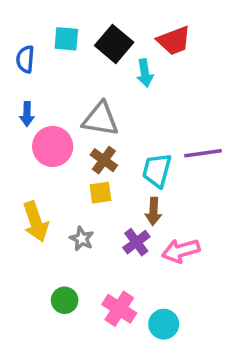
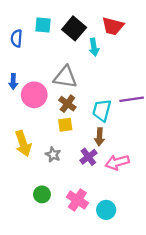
red trapezoid: (174, 41) -> (113, 26), turned 35
blue arrow: (27, 114) -> (13, 82), moved

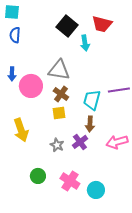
cyan square: (43, 25) -> (12, 12), moved
gray star: (53, 155) -> (57, 145), moved
pink arrow: (117, 162) -> (117, 142), moved

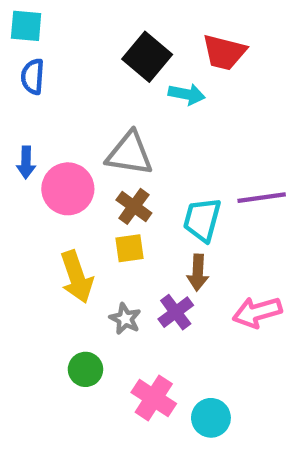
cyan arrow: (85, 43) -> (187, 94), turned -70
yellow arrow: (21, 130) -> (77, 277), moved
green circle: (38, 176) -> (85, 369), moved

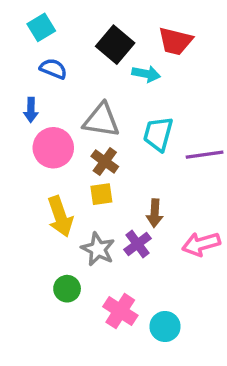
cyan square: (26, 26) -> (41, 27), moved, turned -36
blue semicircle: (33, 77) -> (53, 69), moved, turned 108
blue arrow: (26, 162) -> (31, 110), moved
cyan trapezoid: (202, 220) -> (158, 134), moved
gray star: (125, 319) -> (98, 249), size x1.4

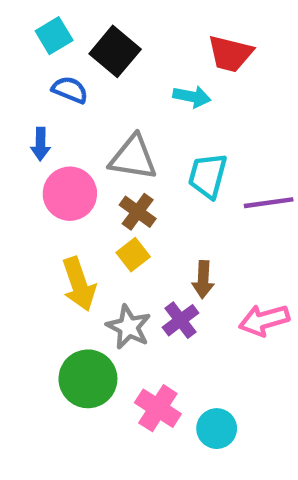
black square: (115, 45) -> (115, 51), moved
yellow square: (101, 194) -> (133, 255), turned -30
green circle: (67, 289) -> (88, 379), size x1.6

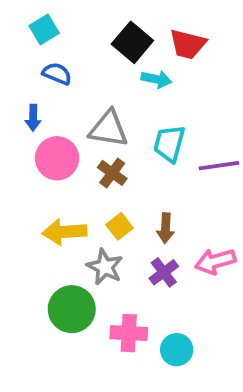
black square: (115, 51) -> (132, 42), moved
yellow square: (133, 255) -> (120, 226), moved
yellow arrow: (79, 284) -> (64, 232), turned 105
purple cross: (181, 320) -> (164, 272), moved
pink cross: (158, 408) -> (129, 333), turned -30

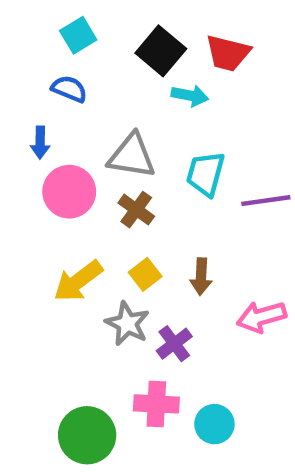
cyan square: (44, 29) -> (78, 35), moved
yellow arrow: (64, 232) -> (78, 281), turned -33
purple cross: (164, 272) -> (174, 344), moved
green circle: (72, 309) -> (87, 435), moved

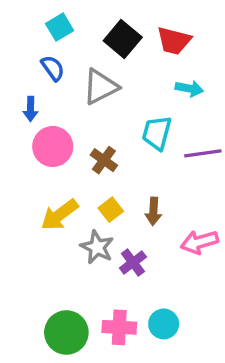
blue semicircle: (69, 89) -> (53, 68), turned 32
cyan arrow: (190, 96) -> (189, 88), moved
gray triangle: (132, 156) -> (100, 87), moved, turned -36
pink cross: (156, 404) -> (119, 327), moved

